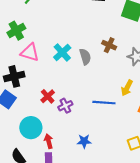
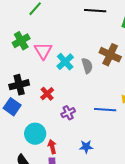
brown cross: (109, 45) -> (110, 55), size x1.5
pink triangle: (30, 52) -> (43, 51), moved, turned 42
red cross: (48, 96) -> (47, 94), moved

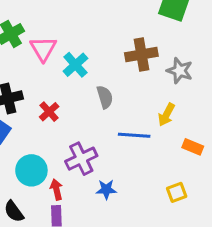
brown cross: (110, 55) -> (141, 54), turned -35
gray semicircle: (87, 66) -> (105, 97), moved
purple cross: (68, 113) -> (81, 159), moved, size x1.5

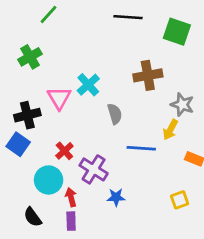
pink triangle: (43, 49) -> (59, 98), moved
gray star: (180, 71) -> (182, 105), moved
red cross: (49, 112) -> (64, 151), moved
purple cross: (81, 159) -> (94, 169), turned -32

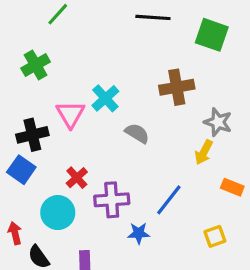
gray semicircle: (115, 114) -> (137, 133), turned -42
blue line: (141, 148) -> (169, 200), moved, turned -56
purple cross: (94, 169) -> (112, 200), turned -36
red arrow: (71, 197) -> (15, 233), moved

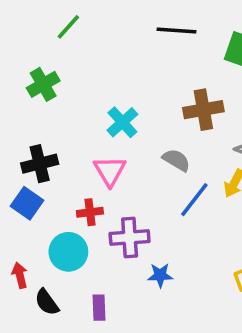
pink triangle: (70, 114) -> (110, 171), moved
gray semicircle: (137, 133) -> (176, 160), moved
red cross: (77, 178) -> (90, 212), turned 35
blue line: (169, 200) -> (194, 200), moved

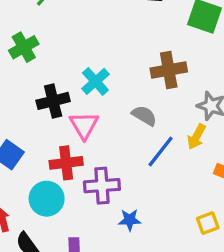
black cross: (40, 164) -> (53, 101), moved
red cross: (90, 212) -> (66, 163), size x1.4

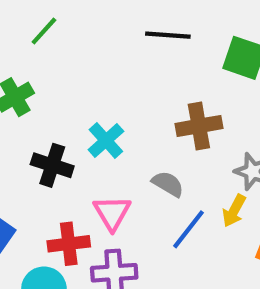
black cross: (53, 101) -> (52, 165), turned 32
pink triangle: (84, 125) -> (112, 213), moved

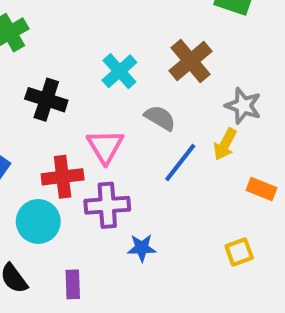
brown cross: (199, 126) -> (190, 61), turned -30
cyan cross: (106, 140) -> (119, 71), moved

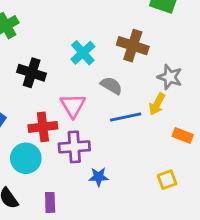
brown cross: (190, 61) -> (133, 46), turned -32
blue line: (180, 163) -> (126, 117), turned 40

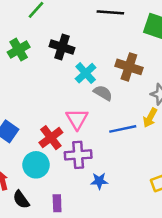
black cross: (32, 73) -> (62, 47), moved
gray semicircle: (111, 86) -> (103, 93), moved
red cross: (43, 127) -> (51, 138), turned -30

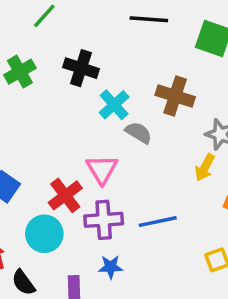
blue line: (123, 129) -> (158, 222), moved
blue star: (99, 181) -> (111, 267), moved

